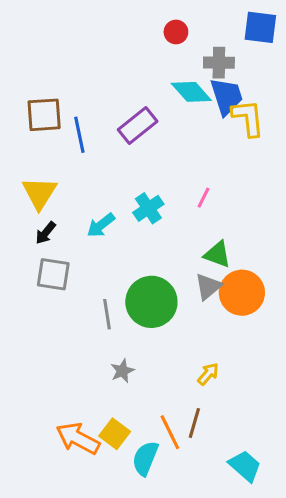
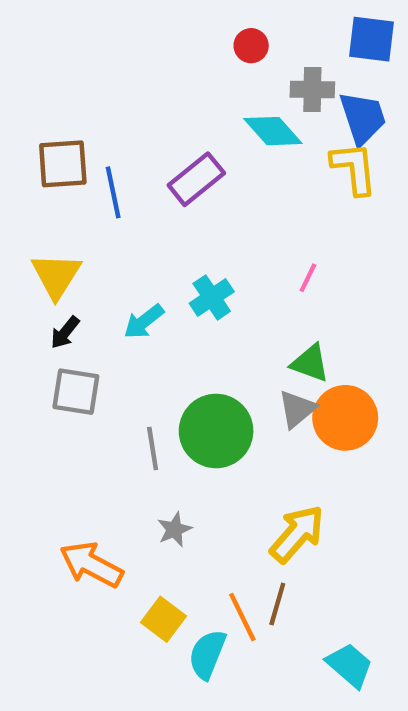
blue trapezoid: (227, 96) -> (363, 118), moved
pink line: (204, 198) -> (308, 278), moved
yellow arrow: (208, 374) -> (297, 534), size x1.8
orange arrow: (78, 438) -> (91, 565), moved

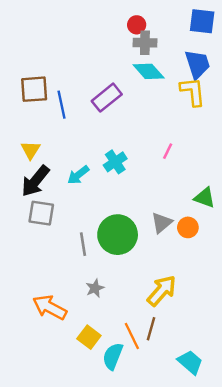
gray cross: (312, 89) -> (145, 43), moved
yellow triangle: (56, 276) -> (31, 150), size x0.7
black arrow: (65, 332) -> (35, 181), size x1.8
green triangle: (310, 363) -> (205, 198), moved
orange circle: (345, 418) -> (188, 227), size x0.6

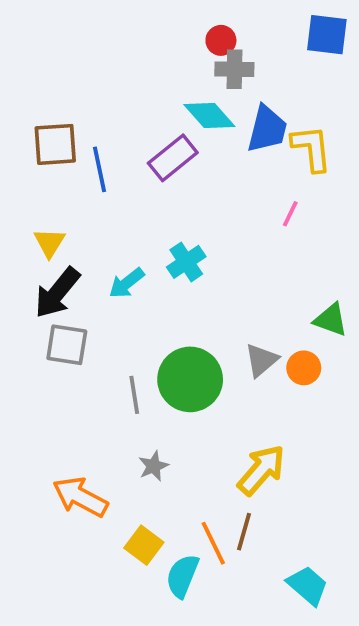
blue trapezoid: (197, 64) -> (267, 129), moved, turned 32
cyan diamond: (149, 71) -> (209, 116), moved
pink line: (168, 151) -> (290, 214), moved

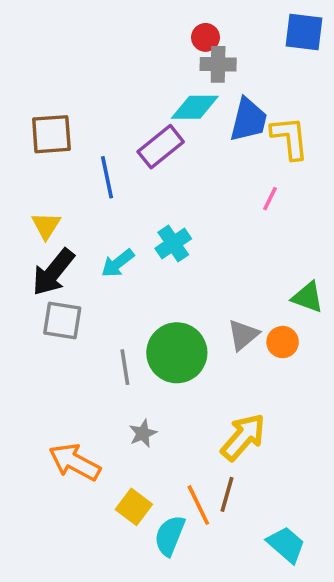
cyan diamond: (209, 116) -> (195, 107), turned -48
blue line: (100, 169) -> (107, 177), moved

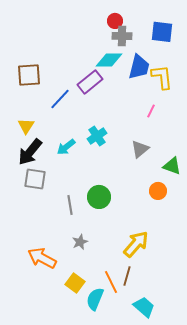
blue square: (304, 32) -> (162, 32), moved
blue line: (107, 177) -> (60, 99), turned 55
gray triangle: (243, 335) -> (140, 149), moved
green circle: (177, 353) -> (99, 197), size x0.7
cyan trapezoid: (286, 544) -> (144, 307), moved

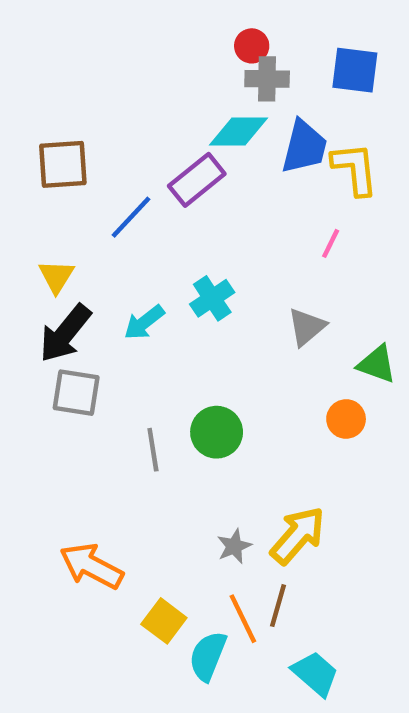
gray star: (80, 242) -> (234, 546), moved

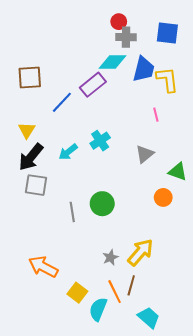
pink line: (331, 243) -> (156, 115), turned -40

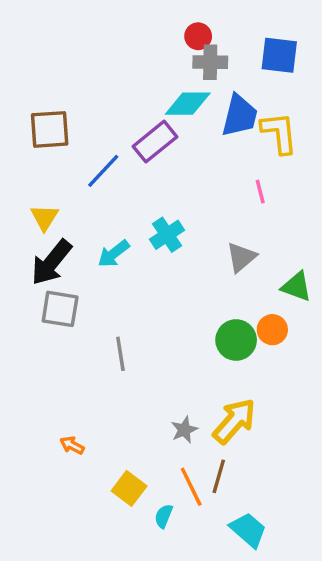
green circle: (102, 204) -> (236, 340), moved
orange arrow: (43, 267) -> (72, 445), size x0.5
cyan semicircle: (98, 309) -> (164, 516), size x0.6

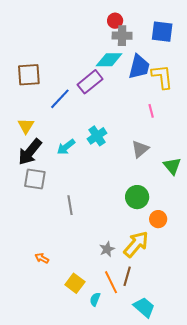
green triangle: (296, 287) -> (172, 166), turned 30
orange circle: (272, 330) -> (158, 219), moved

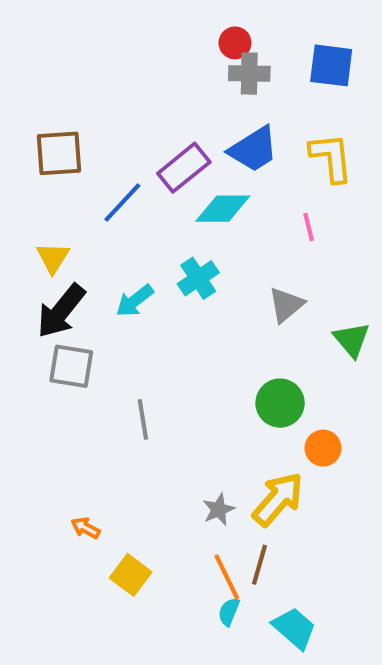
cyan diamond: (109, 60) -> (223, 209), moved
blue trapezoid: (139, 67) -> (253, 149), moved, turned 44
yellow square: (75, 283) -> (131, 575), moved
cyan semicircle: (95, 299) -> (229, 612), moved

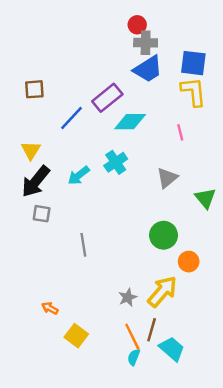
blue square: (331, 65) -> (193, 63), moved
blue trapezoid: (253, 149) -> (148, 69), moved
brown square: (59, 153) -> (34, 89), size x0.7
gray square: (71, 366) -> (42, 214), size x0.7
cyan trapezoid: (294, 628) -> (172, 349), moved

